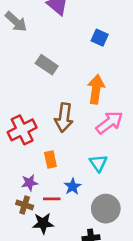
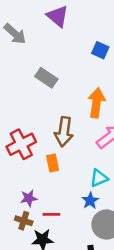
orange rectangle: (50, 159) -> (53, 163), moved
cyan triangle: (98, 163) -> (99, 178), turned 42
blue star: (73, 186) -> (90, 201), moved

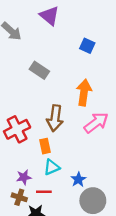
cyan triangle: (99, 178) -> (52, 167), moved

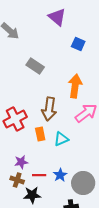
purple triangle: (49, 16) -> (57, 17), moved
cyan triangle: (52, 167) -> (61, 139), moved
blue star: (78, 179) -> (60, 175), moved

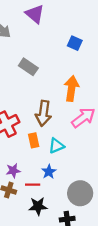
purple triangle: (57, 17) -> (35, 14), moved
blue star: (60, 175) -> (49, 172), moved
black star: (32, 195) -> (38, 206), moved

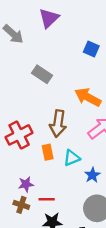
purple triangle: (35, 14) -> (49, 18), turned 36
orange arrow: (71, 88) -> (88, 97), turned -70
blue star: (49, 172) -> (92, 175), moved

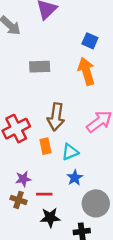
gray rectangle: (42, 74) -> (40, 67), turned -36
orange arrow: (88, 97) -> (86, 71), moved, turned 45
blue star: (92, 175) -> (75, 178), moved

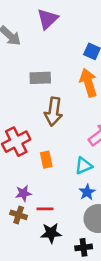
brown arrow: (56, 117) -> (53, 112), moved
cyan triangle: (70, 152) -> (84, 166), moved
blue star: (75, 178) -> (87, 192), moved

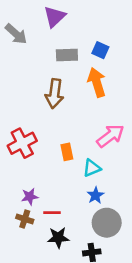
gray rectangle: (40, 78) -> (67, 55), moved
brown arrow: (53, 112) -> (55, 94), moved
orange rectangle: (46, 160) -> (67, 152), moved

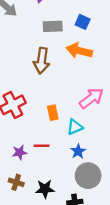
orange arrow: (97, 82) -> (79, 51), turned -60
red line: (52, 213) -> (42, 146), moved
brown cross: (25, 219) -> (16, 182), moved

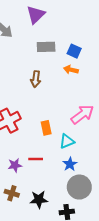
blue square: (83, 22) -> (74, 51), moved
orange arrow: (79, 51) -> (71, 70), size x0.6
brown arrow: (42, 61) -> (36, 79), size x0.7

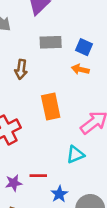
brown arrow: (36, 79) -> (21, 69), moved
orange rectangle: (46, 128) -> (51, 106), moved, size x1.5
blue star: (70, 164) -> (59, 194), moved

